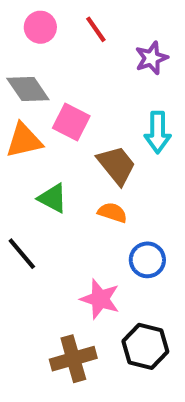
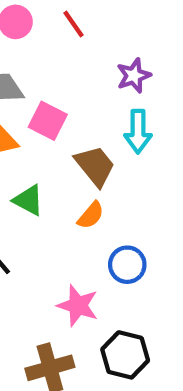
purple star: (152, 58) -> (134, 76), moved
orange semicircle: (112, 213) -> (91, 215), turned 112

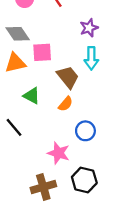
pink square: (48, 121) -> (42, 52), turned -30

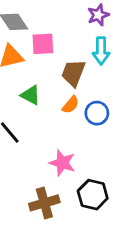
brown trapezoid: (68, 77) -> (73, 73), turned -120
blue circle: (85, 131) -> (97, 113), moved

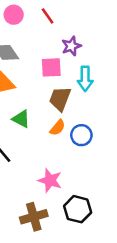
purple star: (98, 15) -> (71, 46), moved
pink square: (43, 44) -> (51, 67), moved

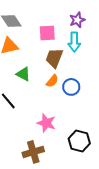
purple star: (71, 46) -> (77, 20), moved
black hexagon: (78, 209) -> (79, 141), moved

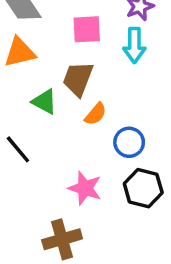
brown trapezoid: (54, 58) -> (78, 79), moved
blue circle: (71, 87) -> (129, 142), moved
black hexagon: (79, 141) -> (143, 188), moved

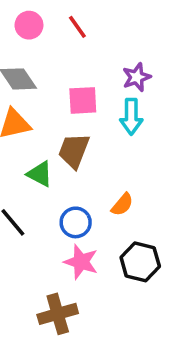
orange semicircle: (96, 114) -> (122, 204), moved
blue circle: (129, 142) -> (76, 222), moved

